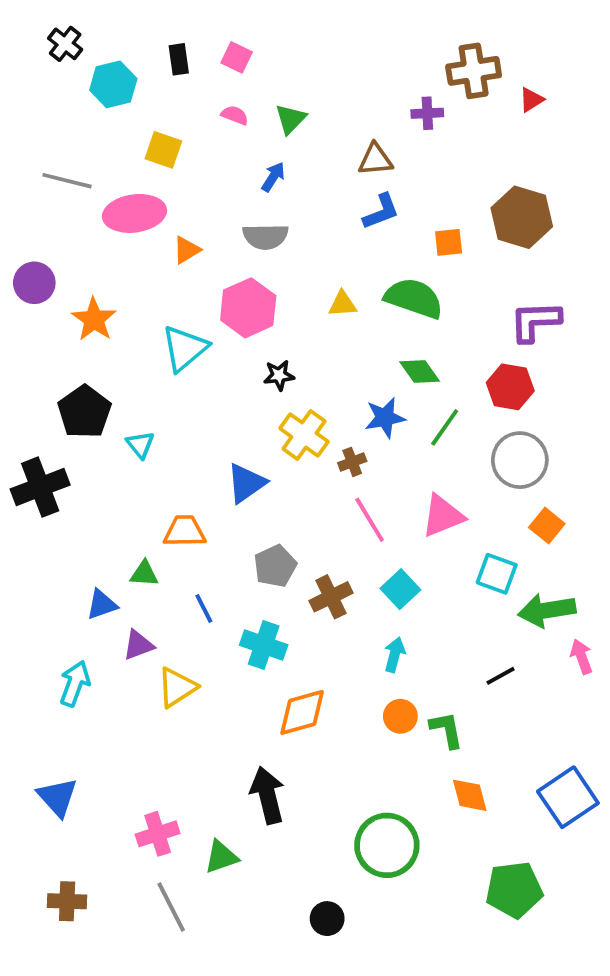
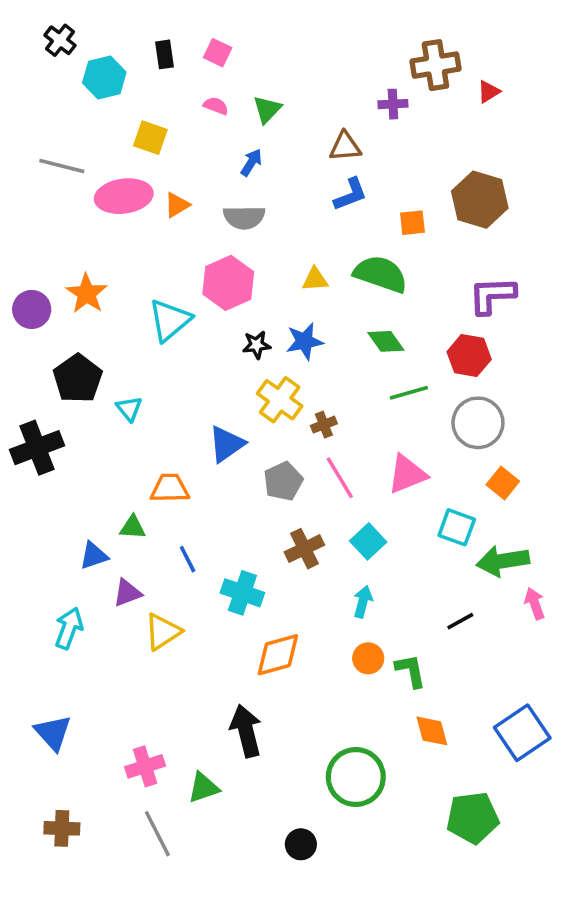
orange triangle: (187, 250) -> (177, 205), moved
purple circle: (34, 283) -> (32, 309), moved
blue star: (385, 418) -> (304, 341), moved
green line: (445, 427) -> (409, 393), turned 39
gray pentagon: (275, 566) -> (283, 481), moved

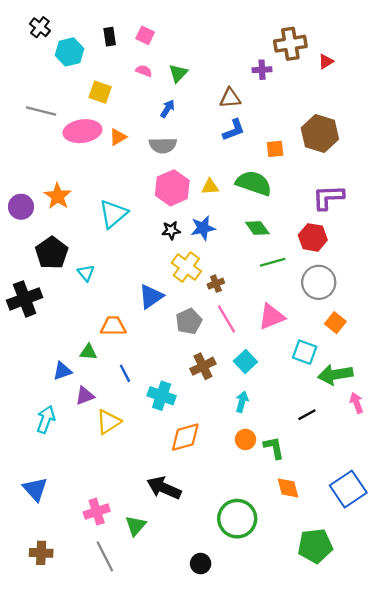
pink hexagon: (228, 283) -> (172, 188), moved
black arrow: (246, 731) -> (164, 488), turned -52
green triangle: (203, 788) -> (136, 526), turned -30

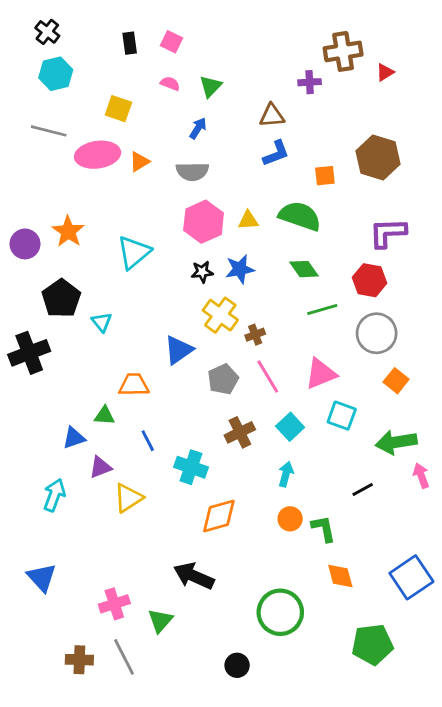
cyan hexagon: (69, 52) -> (56, 74), moved
cyan square: (305, 352) -> (342, 416), moved
brown cross: (41, 553) -> (79, 660), moved

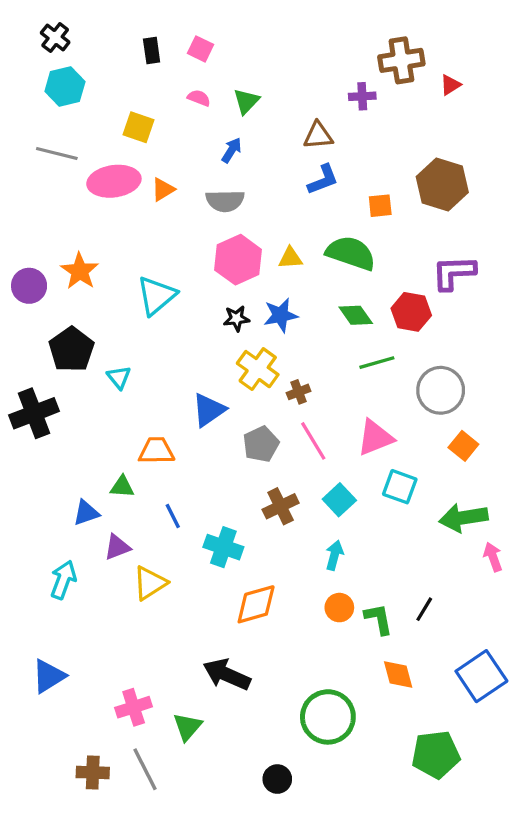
red hexagon: (370, 280) -> (411, 312), moved
black line: (363, 490) -> (424, 609), moved, turned -30
blue triangle: (42, 577) -> (49, 676), turned 40

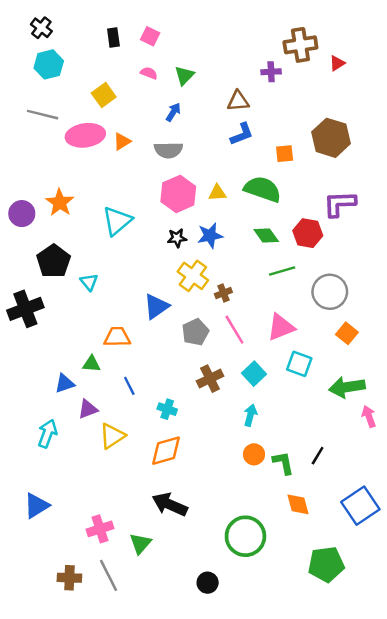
yellow square: (138, 127) -> (104, 95), turned 35
cyan cross: (223, 547) -> (167, 409), size x0.7
orange diamond: (256, 604) -> (166, 451), moved

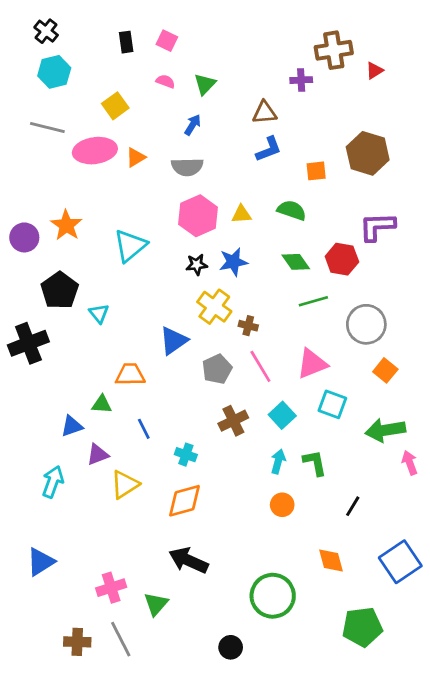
green semicircle: (263, 189) -> (292, 210), size x0.7
brown cross: (223, 293) -> (248, 326), turned 35
green L-shape: (283, 463) -> (315, 463), moved

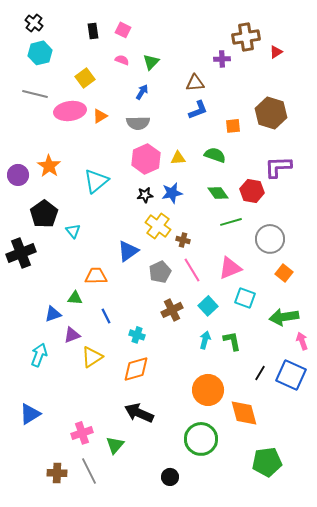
orange circle: (282, 505) -> (208, 390), moved, size x1.8
orange diamond: (331, 560) -> (244, 413), size x1.4
blue square: (400, 562) -> (291, 375), moved, turned -32

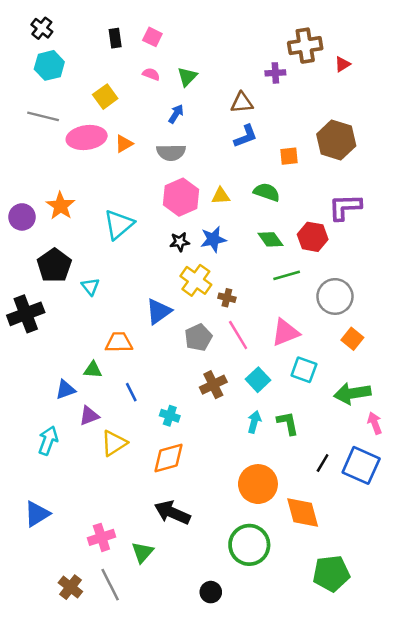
brown cross: (57, 473) -> (70, 587), turned 36

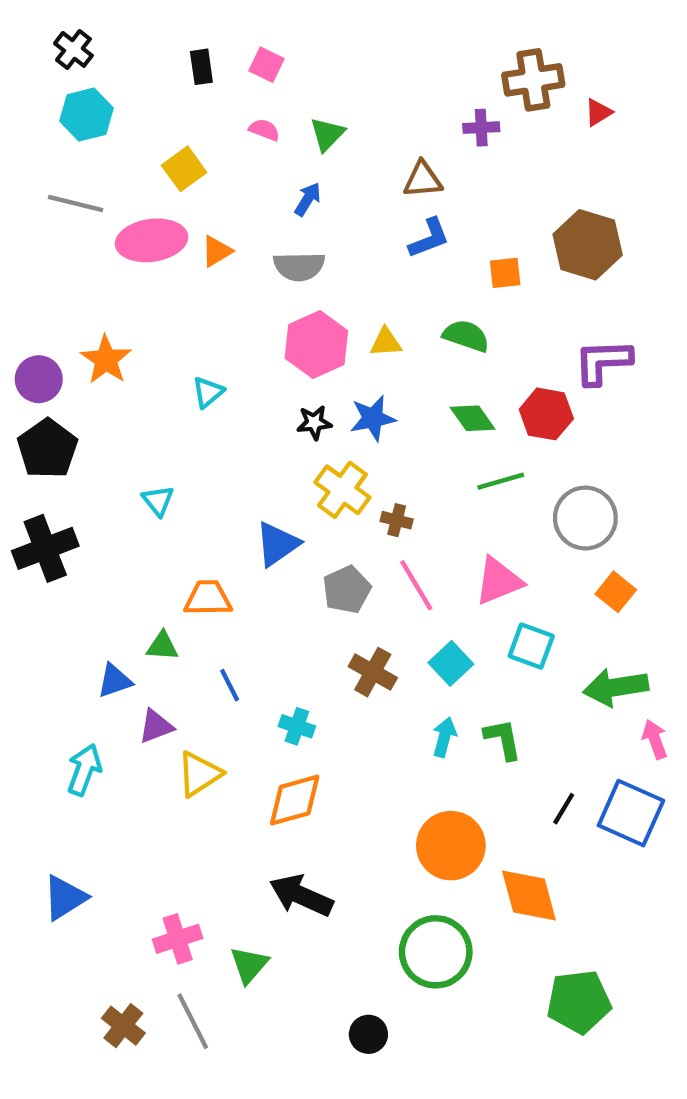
cyan triangle: (119, 224) -> (208, 392), size x0.6
black pentagon: (54, 265) -> (47, 449), moved
brown cross: (213, 385) -> (373, 672), turned -35

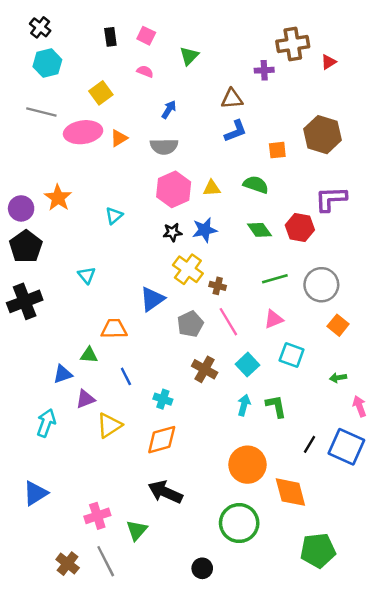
green triangle: (327, 134) -> (189, 56), moved
green line: (501, 481) -> (275, 279), moved
pink triangle: (499, 581) -> (274, 319), size x0.7
green arrow: (616, 687) -> (338, 378), size x0.5

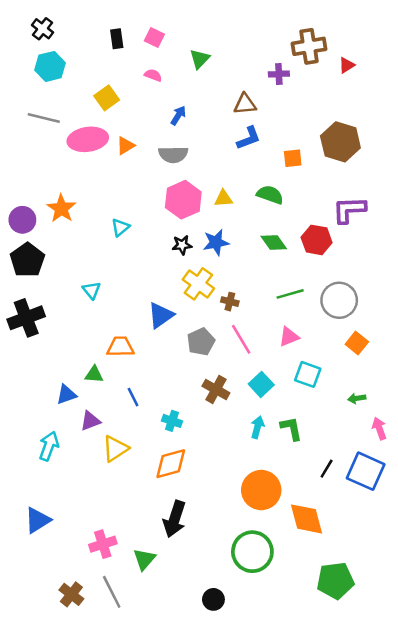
black arrow: (165, 492) -> (174, 519), turned -96

